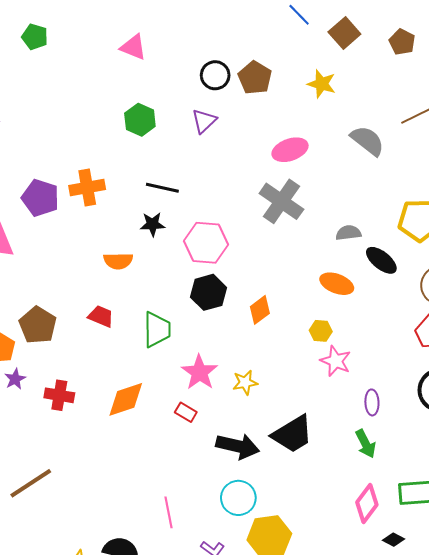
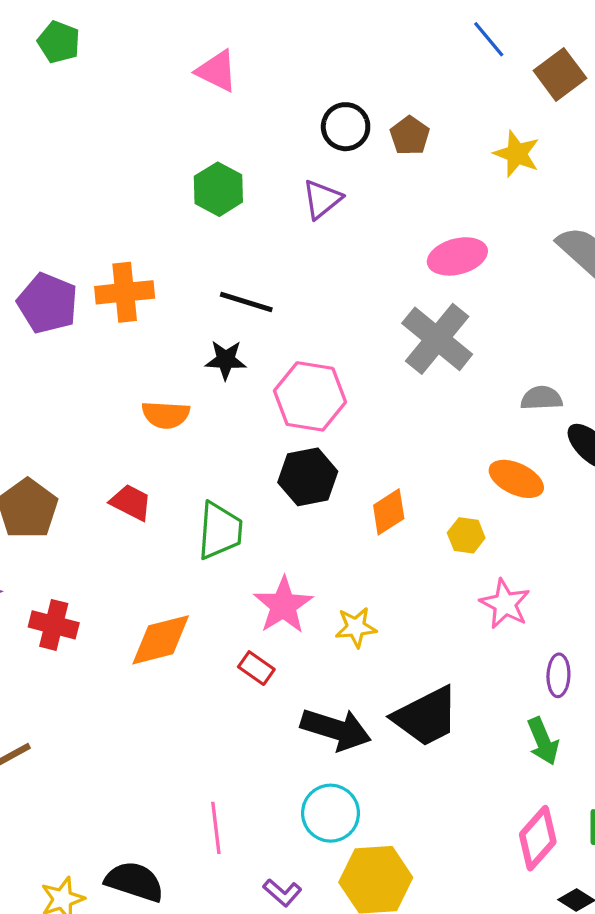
brown pentagon: (255, 78) -> (410, 136), size x0.7
yellow hexagon: (321, 331) -> (466, 535), moved

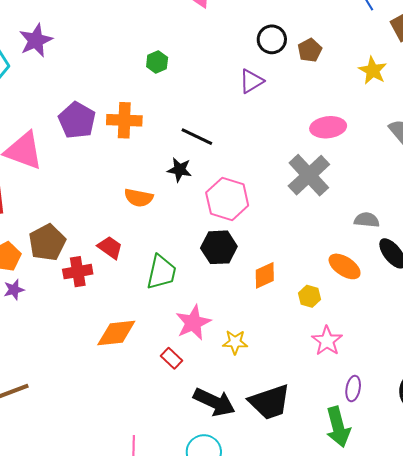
green hexagon: (218, 189) -> (157, 62), moved, size x0.7
red cross: (54, 625) -> (78, 272), moved, turned -32
green arrow: (543, 741) -> (338, 427), size x1.4

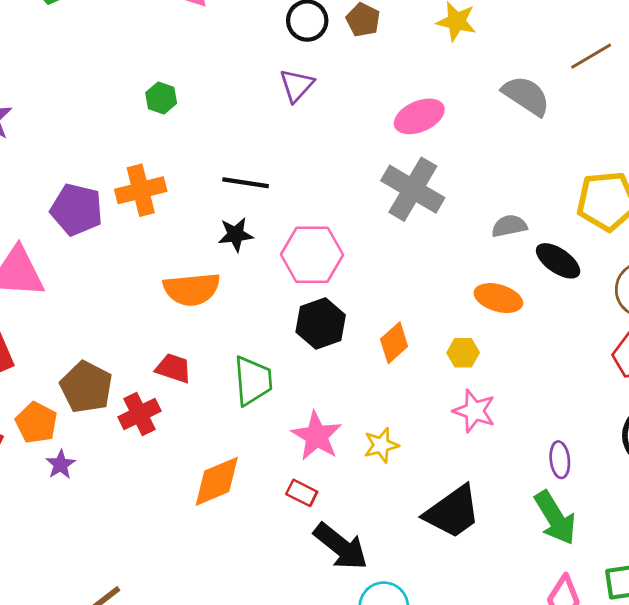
orange semicircle: (139, 198) -> (192, 289), size x1.4
pink star: (327, 341) -> (474, 411), moved
black arrow: (214, 402) -> (341, 547), moved, turned 30

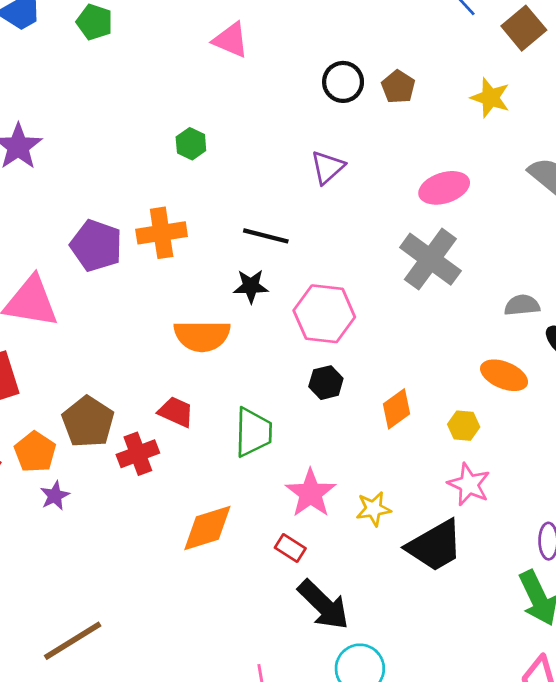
purple triangle: (297, 85) -> (327, 167), moved
black hexagon: (321, 323) -> (326, 383), size x0.7
black trapezoid: (453, 512) -> (435, 546), moved

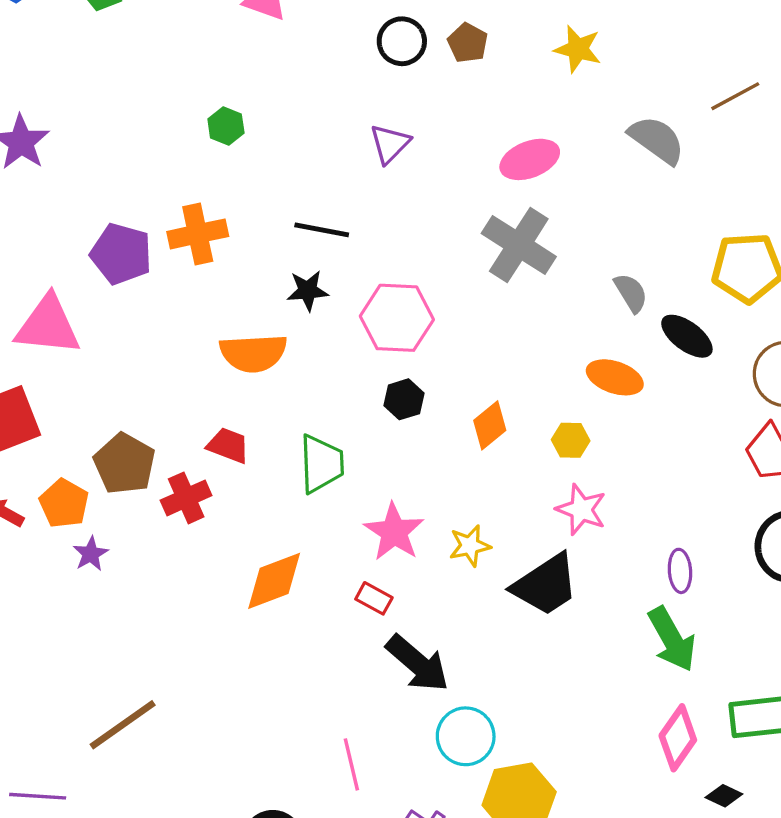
gray semicircle: (522, 305) -> (631, 293), turned 68

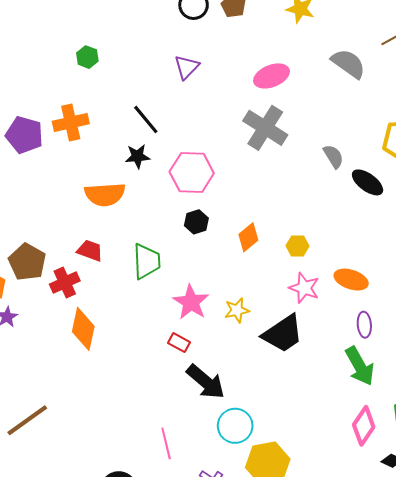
black line: (322, 230) -> (146, 120), turned 40
orange ellipse: (615, 377) -> (351, 280), moved
orange diamond: (274, 581) -> (83, 329), moved, turned -57

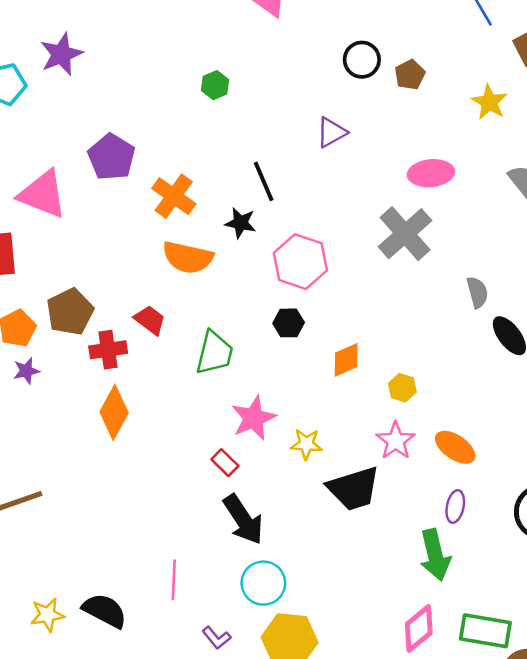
orange cross: (71, 123) -> (174, 196), moved, turned 32

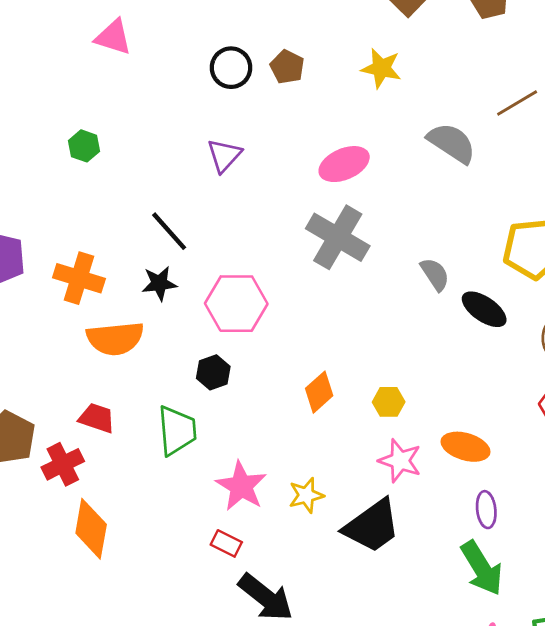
black hexagon: (289, 323) -> (213, 372), moved

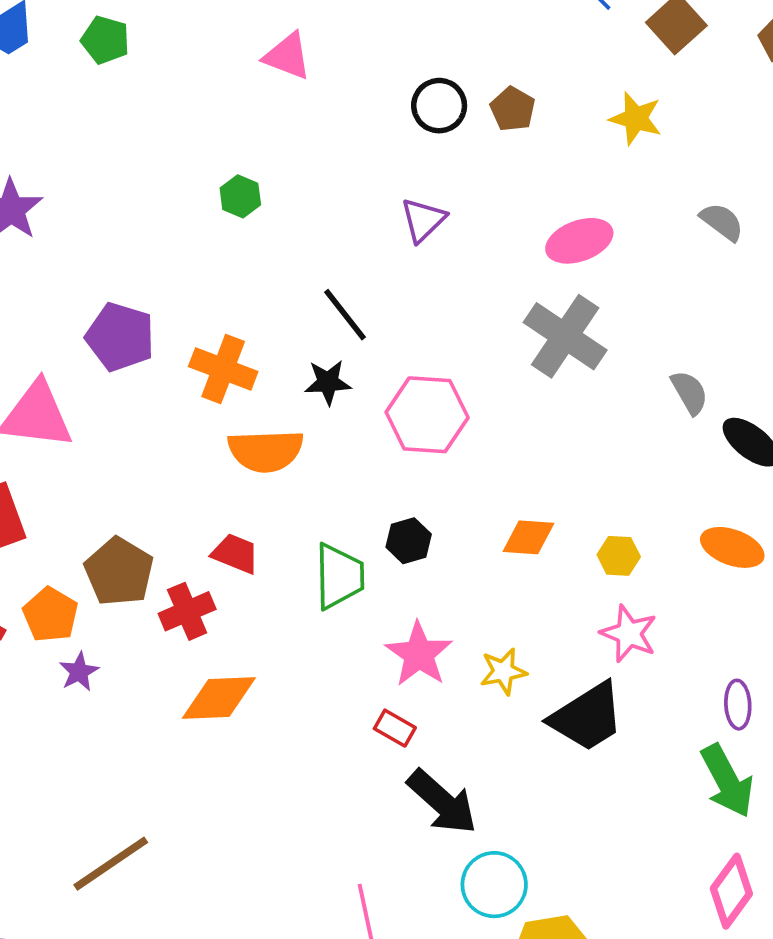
gray semicircle: (452, 143) -> (722, 222), size x0.7
black hexagon: (213, 372) -> (409, 541), moved
orange diamond: (319, 392) -> (528, 537), turned 42
orange ellipse: (465, 447) -> (732, 547), moved
orange diamond: (91, 529) -> (219, 698), turned 74

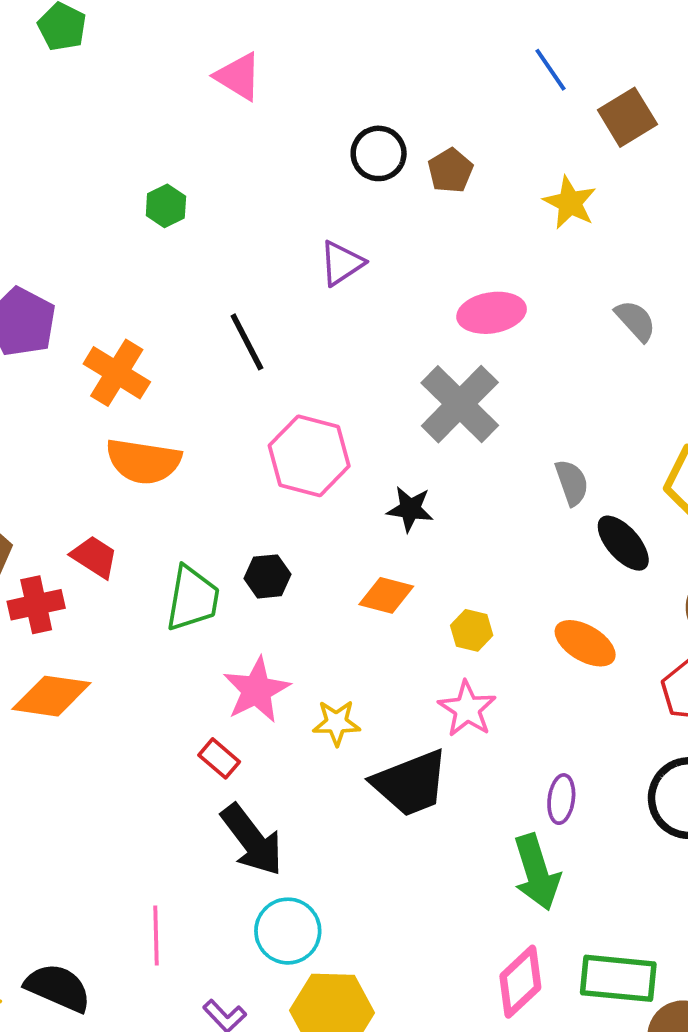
black star: (328, 382) -> (410, 509), moved

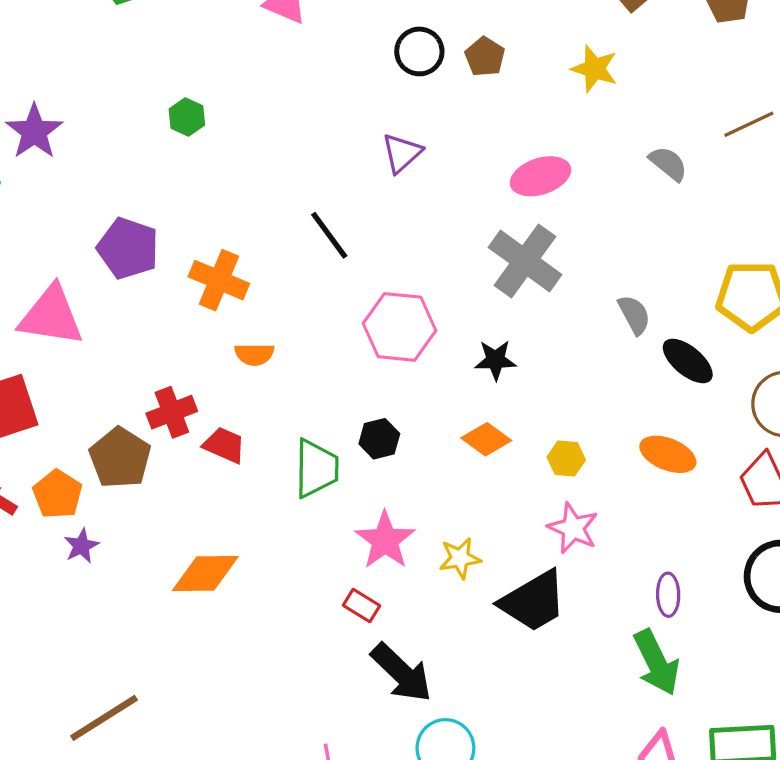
green hexagon: (166, 206) -> (187, 117), moved
orange semicircle: (143, 461) -> (254, 354), size x0.6
orange diamond: (386, 595) -> (486, 439), turned 30
red cross: (36, 605) -> (172, 412), moved

